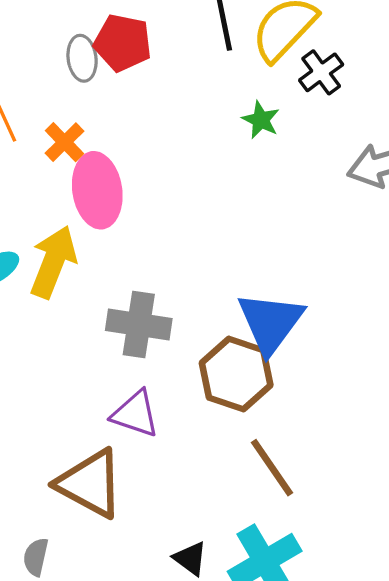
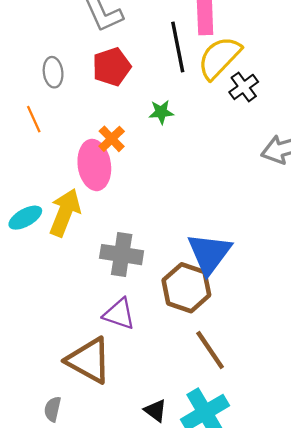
red pentagon: (123, 43) -> (112, 67), turned -30
gray ellipse: (82, 58) -> (53, 72), moved
green star: (261, 120) -> (161, 112), moved, turned -30
orange cross: (65, 142) -> (112, 139), moved

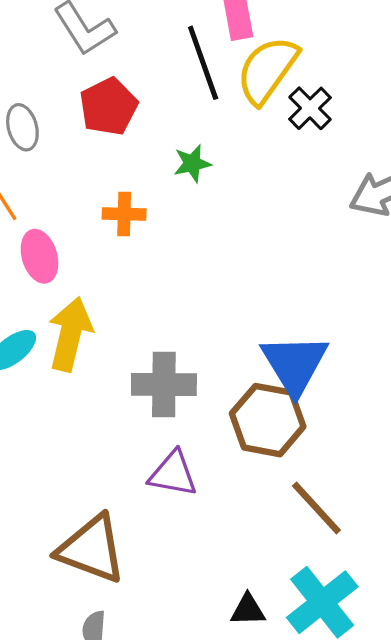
orange cross: (112, 139) -> (124, 214), turned -36
pink ellipse: (94, 165) -> (40, 256), moved, size x0.7
brown triangle: (89, 360) -> (91, 549), moved
black triangle: (155, 410) -> (248, 610), turned -30

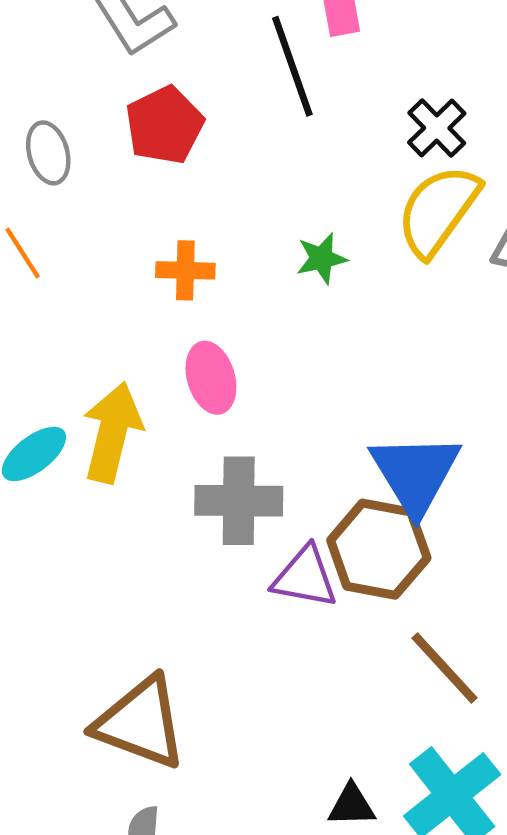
yellow semicircle: (267, 70) -> (438, 211), moved
green star: (192, 163) -> (322, 258), moved
pink ellipse: (40, 256) -> (211, 378), moved
purple triangle: (173, 474) -> (305, 577), moved

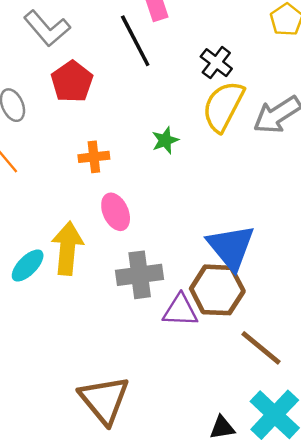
brown triangle: (140, 723) -> (104, 400), turned 38

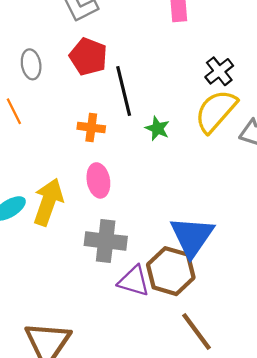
black line: (135, 41) -> (124, 91), moved
red pentagon: (72, 82) -> (88, 57), turned -30
green star: (165, 140) -> (157, 128), turned 30

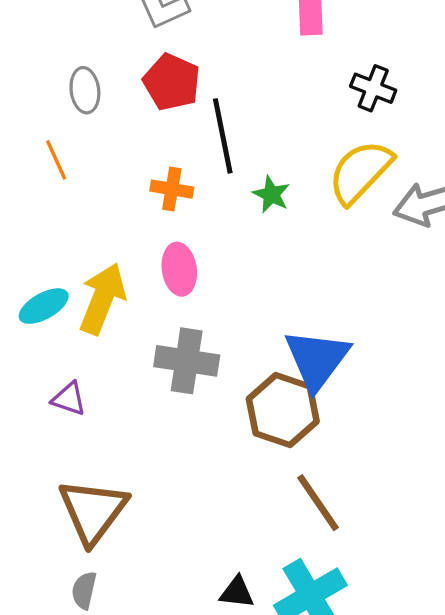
black cross: (219, 71) -> (373, 88), moved, turned -32
purple triangle: (134, 281) -> (69, 399), moved, size x0.7

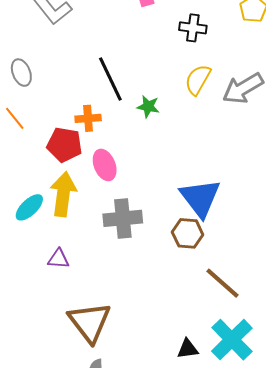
red pentagon: (172, 82) -> (64, 145), moved
yellow semicircle: (360, 172) -> (198, 80), size x0.7
brown hexagon: (283, 410) -> (188, 233), size x0.7

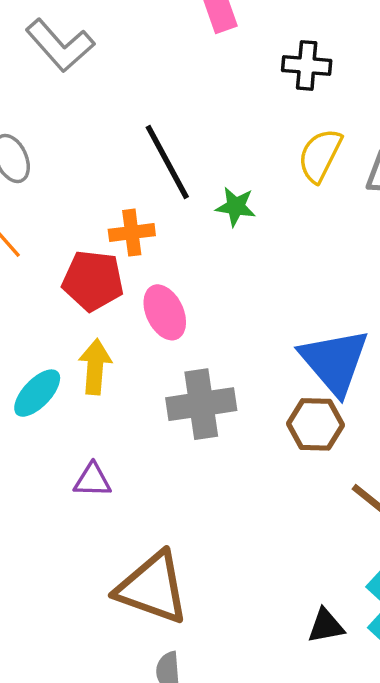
yellow arrow: (63, 194) -> (95, 367), size x0.7
brown triangle: (90, 322) -> (152, 588), turned -30

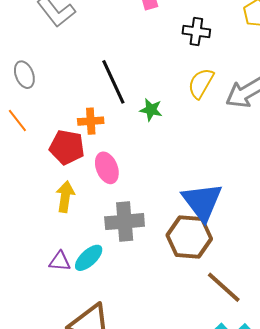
cyan ellipse: (37, 393) -> (89, 258), moved
brown hexagon: (315, 424) -> (189, 237), size x1.4

